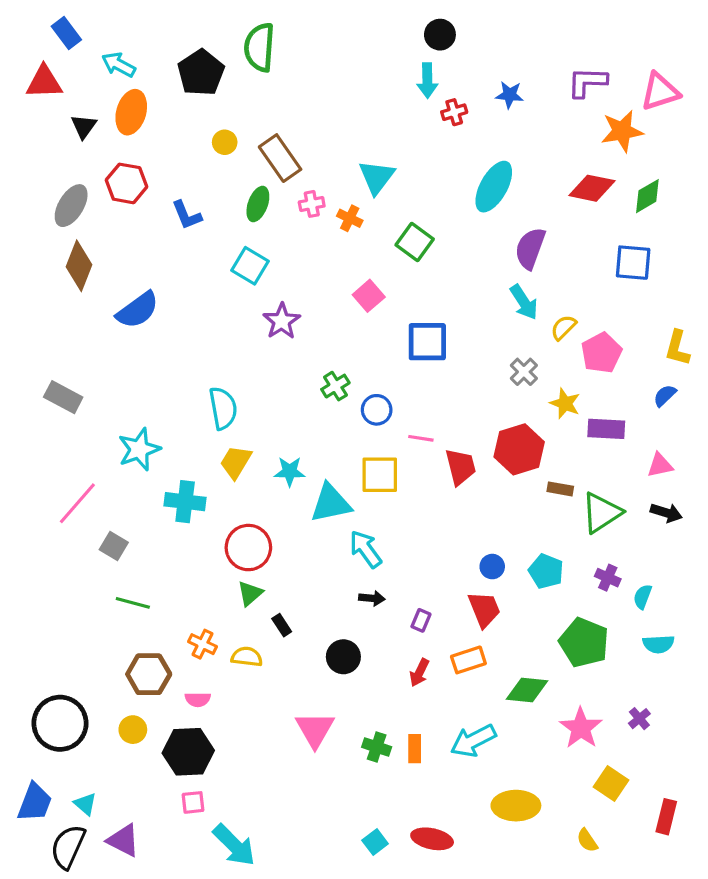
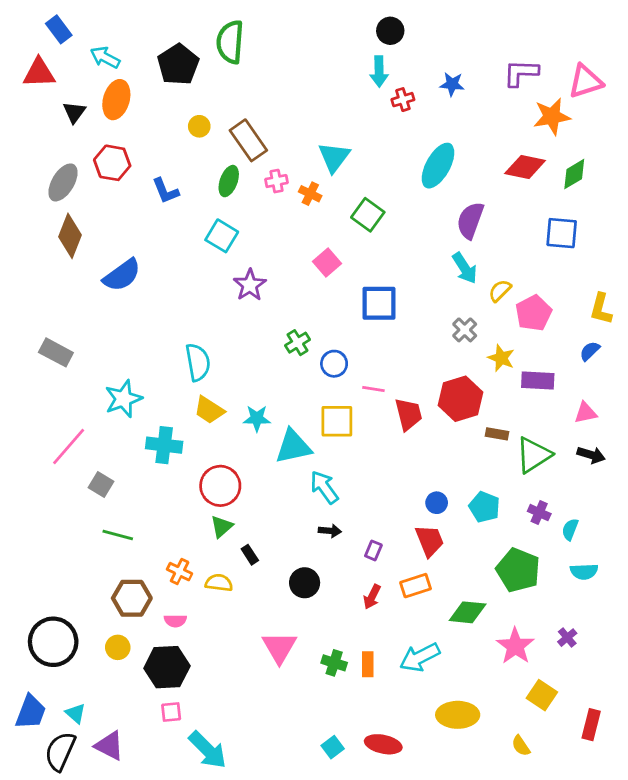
yellow trapezoid: (236, 462) -> (209, 410), turned -88

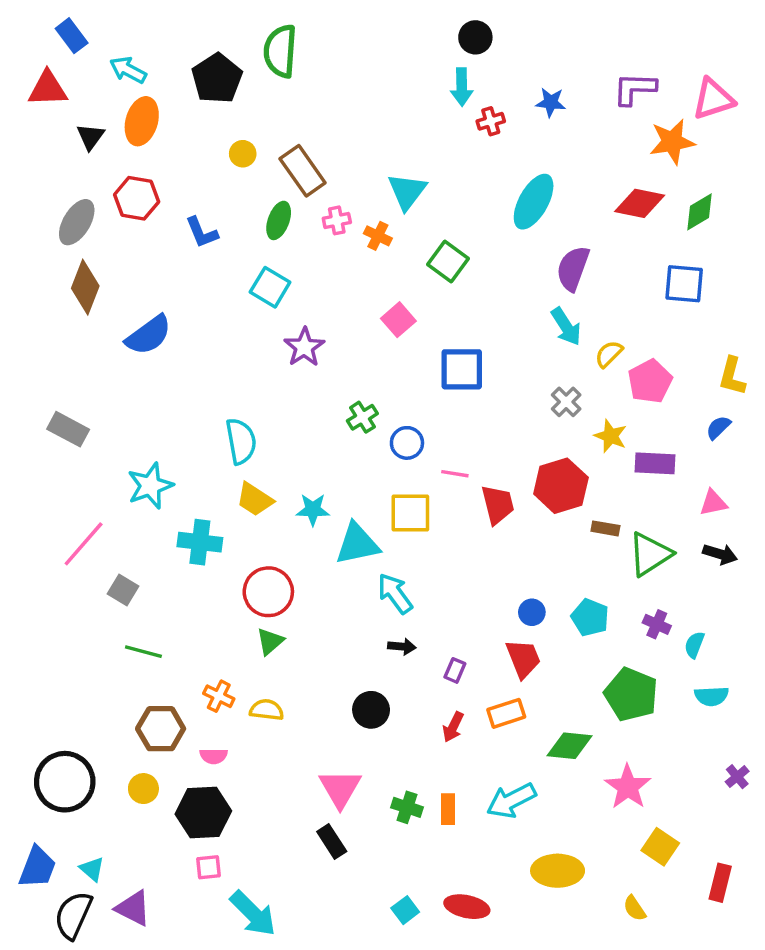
black rectangle: (250, 555) -> (332, 842), moved, size x1.4
purple cross: (567, 638) -> (737, 777), moved

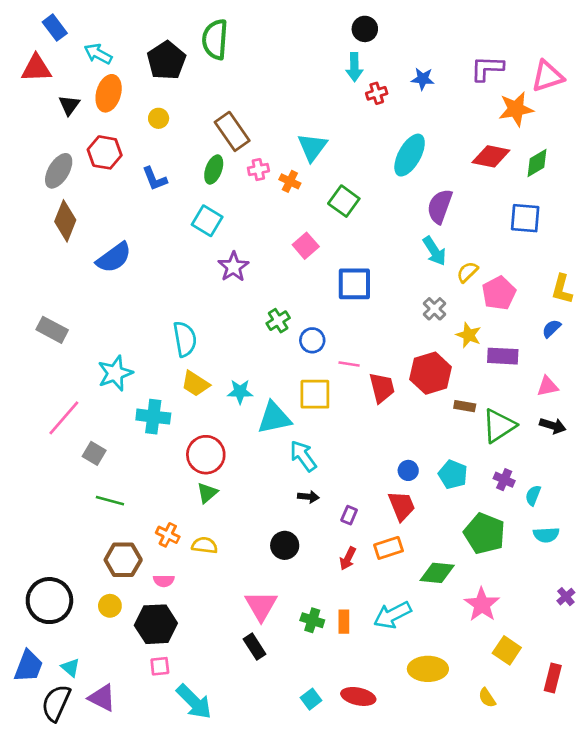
yellow circle: (243, 154) -> (159, 118), moved

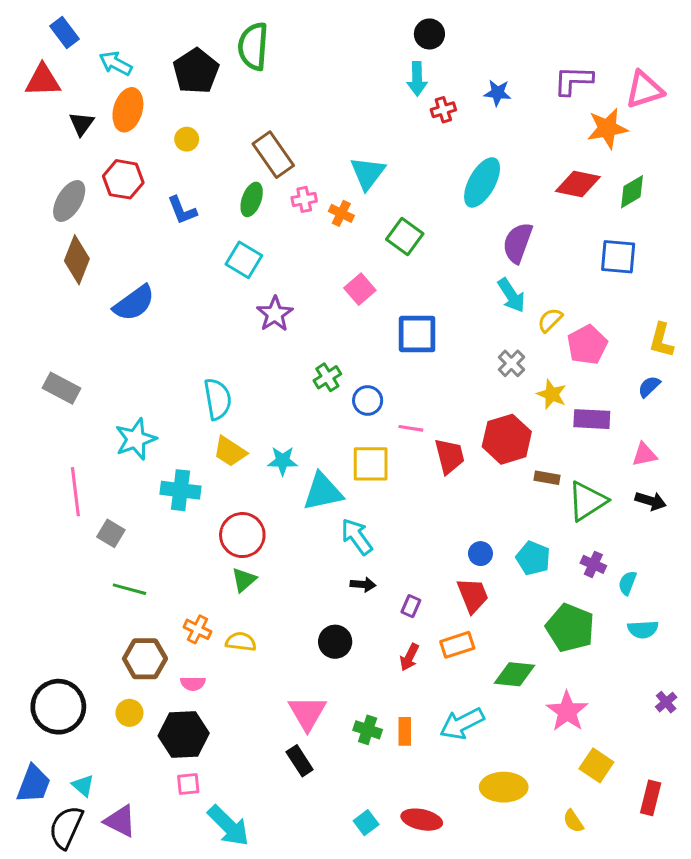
pink line: (64, 418) -> (75, 492), turned -48

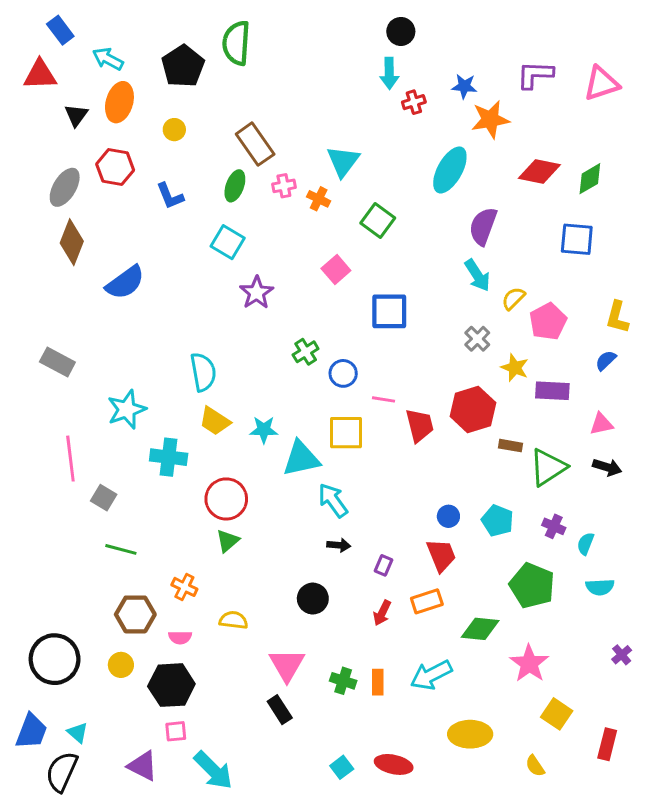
orange star: (607, 128) -> (490, 119), moved
yellow semicircle: (241, 642) -> (233, 620), moved
purple triangle: (120, 821) -> (143, 766), moved

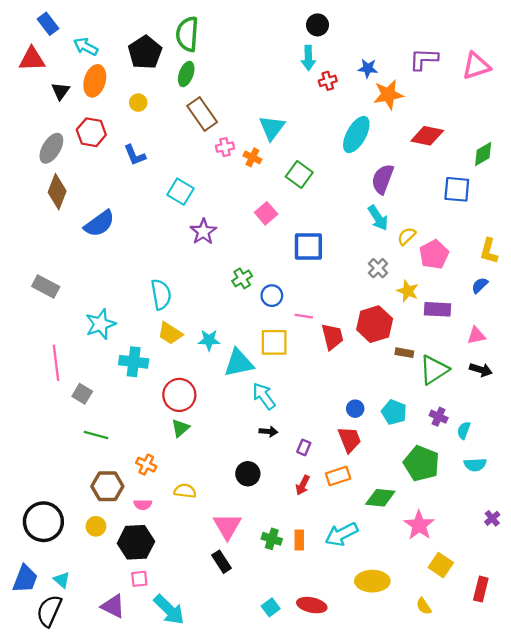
green diamond: (590, 179) -> (483, 154), moved
green ellipse: (235, 186) -> (186, 74), moved

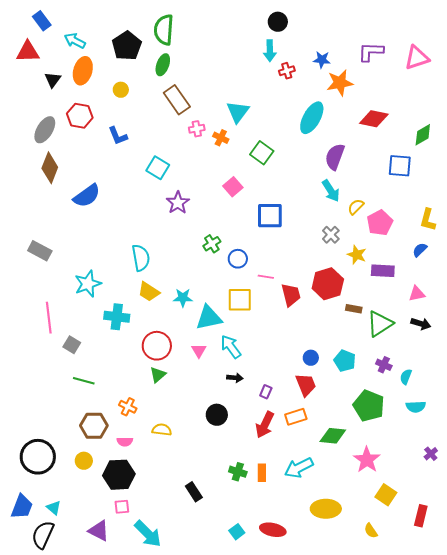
red arrow: (303, 485) -> (265, 425), size x1.5
pink triangle: (227, 526) -> (199, 351), moved, size x0.6

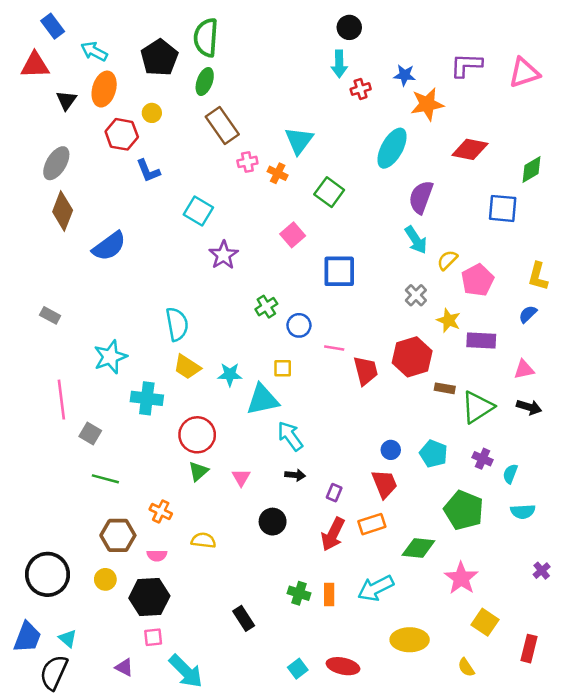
red hexagon: (80, 116) -> (122, 134), moved
gray rectangle: (40, 251) -> (50, 315), size x0.7
yellow square: (240, 300) -> (283, 368), moved, size x0.6
pink triangle: (199, 351) -> (241, 478), moved
purple triangle: (99, 531) -> (124, 667), size x0.7

